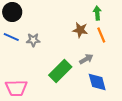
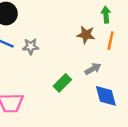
orange line: (101, 35) -> (111, 41), turned 35
green rectangle: (60, 71) -> (62, 83), size x0.7

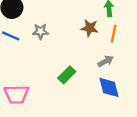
gray star: (31, 46) -> (40, 31), moved
gray arrow: (93, 69) -> (106, 61), moved

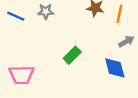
gray arrow: (106, 61) -> (126, 41), moved

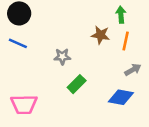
gray star: (46, 11) -> (62, 57), moved
blue diamond: (115, 68) -> (121, 97), turned -65

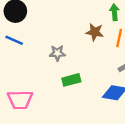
green rectangle: (77, 84) -> (71, 80), turned 30

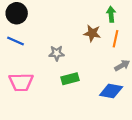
pink trapezoid: (20, 100) -> (21, 82), moved

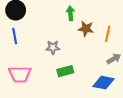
green arrow: (111, 14) -> (70, 13), moved
blue line: (16, 41) -> (15, 36), turned 56

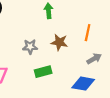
brown star: (86, 29) -> (59, 42), moved

